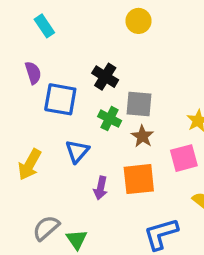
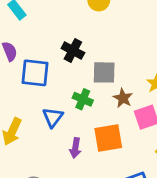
green cross: (110, 119) -> (83, 99), moved
brown star: (142, 136) -> (123, 98), moved

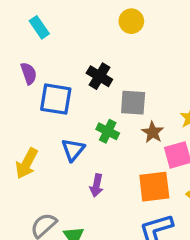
orange square: (108, 138) -> (154, 187), moved

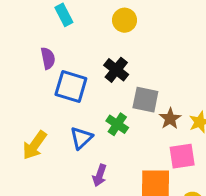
yellow circle: (131, 21) -> (125, 20), moved
brown star: (153, 132) -> (170, 119), moved

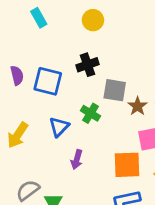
purple semicircle: (48, 58) -> (17, 75), moved
black cross: (116, 70) -> (88, 65), turned 35

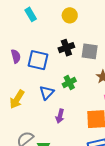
gray square: (115, 90) -> (90, 51), moved
green cross: (90, 113) -> (69, 82), turned 32

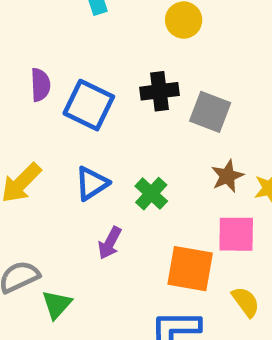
green cross: (69, 82) -> (151, 194), moved, turned -32

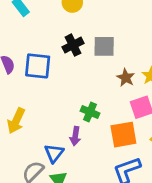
blue triangle: (92, 183) -> (54, 153), moved
green cross: (151, 194) -> (90, 112), moved

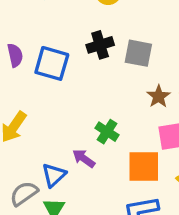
purple arrow: (75, 136) -> (84, 158), turned 108

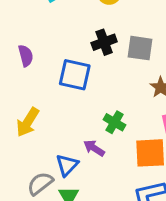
blue square: (52, 63) -> (75, 75), moved

